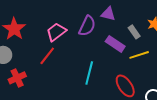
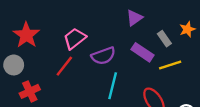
purple triangle: (108, 14) -> (134, 18), turned -49
purple semicircle: (87, 26) -> (103, 56), moved, turned 45

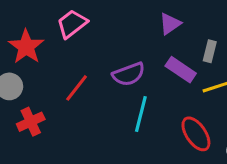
pink trapezoid: (75, 39) -> (72, 24), moved
gray rectangle: (164, 39) -> (210, 51), turned 49

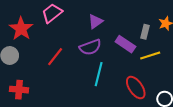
purple triangle: (170, 24) -> (95, 21), moved
red cross: (31, 122) -> (19, 90), moved, turned 30

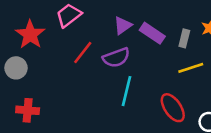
purple rectangle: (125, 44) -> (152, 33), moved
red line: (55, 57) -> (83, 52), moved

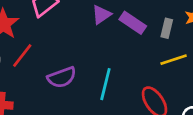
red line: (83, 52) -> (22, 56), moved
purple semicircle: (116, 58) -> (62, 77), moved

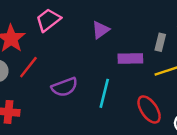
purple rectangle: (133, 23) -> (130, 58), moved, turned -35

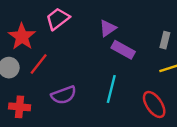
purple rectangle: (130, 58) -> (123, 50), moved, turned 30
purple semicircle: (64, 87) -> (64, 95), moved

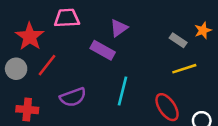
pink trapezoid: (58, 19) -> (67, 18), turned 35
gray rectangle: (165, 40) -> (178, 40), turned -70
purple rectangle: (123, 50) -> (103, 50), moved

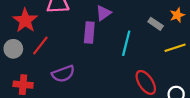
purple rectangle: (103, 50) -> (89, 32), turned 66
yellow line: (184, 69) -> (175, 48), moved
cyan line: (122, 91) -> (126, 43), moved

